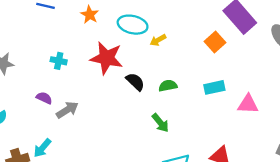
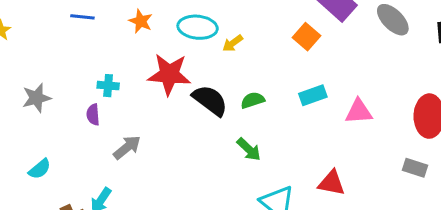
black semicircle: (135, 82) -> (210, 100), size x1.4
purple semicircle: (44, 98) -> (93, 115), moved, turned -112

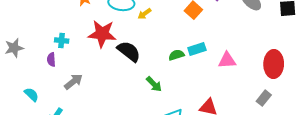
green semicircle: (253, 100) -> (176, 55), moved
gray rectangle: (415, 168) -> (264, 98), turned -70
cyan semicircle: (40, 169) -> (31, 95), moved, turned -98

